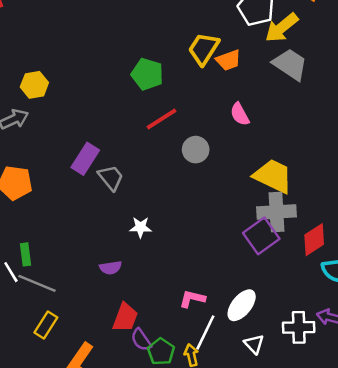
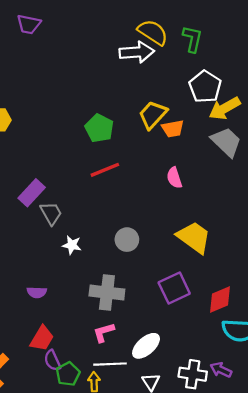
gray circle: (196, 150) -> (127, 240), moved
gray cross: (277, 212) -> (107, 293), moved
white star: (140, 227) -> (72, 245), moved
pink L-shape: (192, 299) -> (104, 332), turned -40
white line: (205, 332) -> (110, 364), turned 52

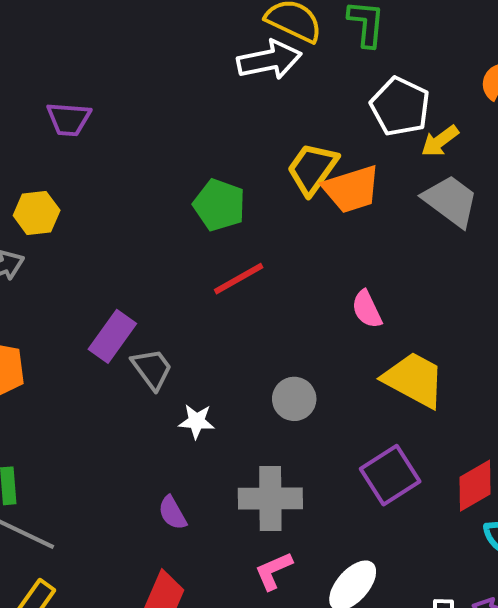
purple trapezoid: (29, 24) -> (69, 119), moved
yellow arrow: (225, 108) -> (440, 141), size x0.7
orange trapezoid: (173, 129) -> (351, 189), size x1.4
pink semicircle: (174, 178) -> (367, 309), moved
purple semicircle: (37, 292) -> (172, 513), moved, turned 66

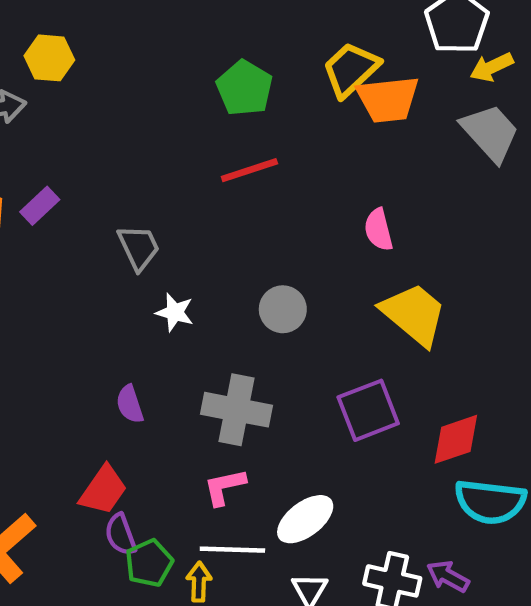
purple rectangle: (112, 336) -> (40, 206), moved, size x0.7

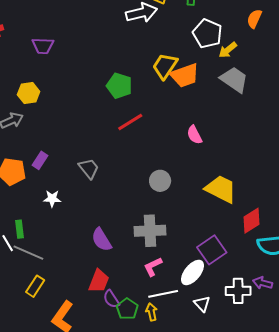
white star: (175, 312) -> (52, 199), moved
yellow trapezoid: (414, 314) -> (221, 189), moved
purple semicircle: (130, 404) -> (102, 240), size x1.4
purple square: (368, 410) -> (212, 250), moved

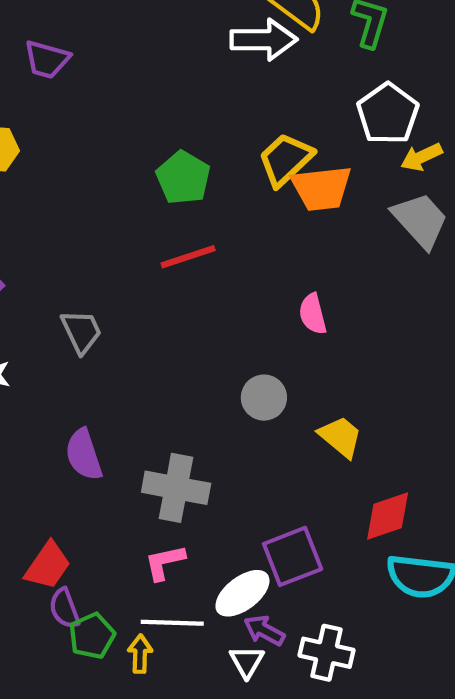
gray circle: (160, 181) -> (264, 398), moved
yellow trapezoid: (221, 189) -> (341, 437), size x0.7
purple semicircle: (102, 240) -> (84, 455), moved
purple arrow: (263, 283) -> (264, 630), moved

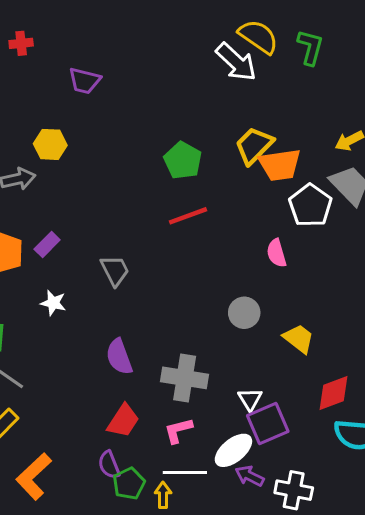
white arrow: (264, 40) -> (236, 62), turned 45
white pentagon: (388, 114) -> (310, 205), moved
red trapezoid: (48, 566) -> (123, 421), moved
white triangle: (247, 662) -> (250, 399), moved

